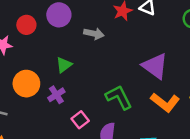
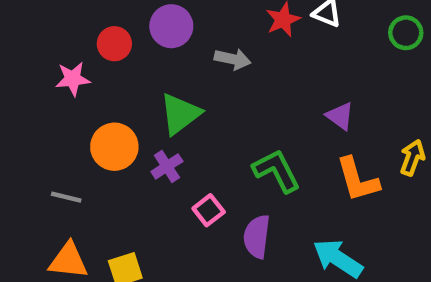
green triangle: (64, 65) -> (180, 114), size x1.5
purple triangle: (155, 66) -> (340, 116), size x0.6
orange L-shape: (165, 102) -> (358, 180), turned 36

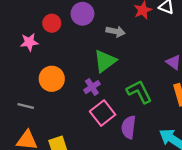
green triangle: (180, 114) -> (105, 61), moved
purple cross: (167, 166) -> (92, 87), moved
pink square: (209, 210) -> (103, 113), size x1.5

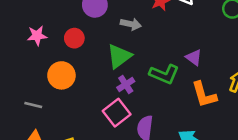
red circle: (52, 23) -> (74, 38), moved
purple cross: (92, 87) -> (126, 84), moved
green L-shape: (139, 92) -> (164, 74), moved, turned 140

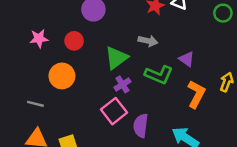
gray arrow: (131, 24) -> (148, 41), moved
orange L-shape: (204, 95) -> (196, 94), turned -136

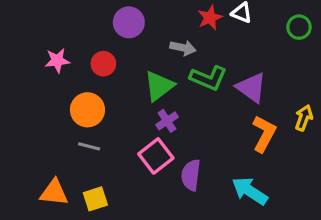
gray arrow: (148, 41) -> (183, 48), moved
purple triangle: (187, 59) -> (251, 88), size x1.5
green L-shape: (159, 75) -> (208, 78), moved
gray line: (35, 104) -> (89, 146), moved

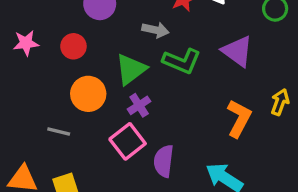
purple triangle: (251, 88) -> (237, 51), moved
orange circle: (87, 110) -> (88, 94), moved

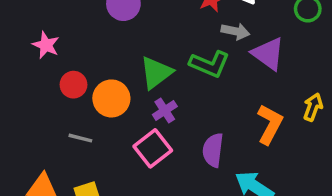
gray arrow: (155, 30) -> (235, 31), moved
pink star: (26, 43) -> (46, 45), turned 30
red circle: (73, 46) -> (73, 85), moved
purple semicircle: (164, 161) -> (213, 150), moved

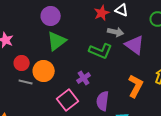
green triangle: (156, 73) -> (57, 41), moved
purple cross: (165, 111) -> (84, 78), moved
gray line: (80, 138) -> (26, 82), moved

